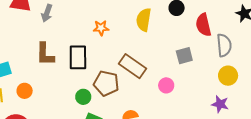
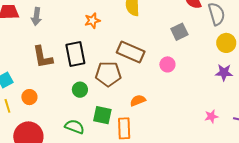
green circle: (83, 97) -> (80, 90), moved

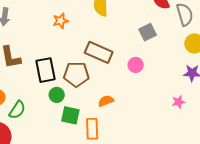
black rectangle: (75, 54) -> (46, 70), moved
green circle: (80, 90) -> (57, 95), moved
pink star: (211, 116) -> (178, 102), moved
green semicircle: (75, 127) -> (17, 110), moved, turned 102

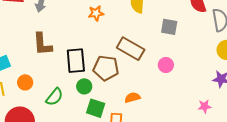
gray square: (148, 32) -> (169, 27), moved, turned 30
green semicircle: (17, 110) -> (54, 97), moved

